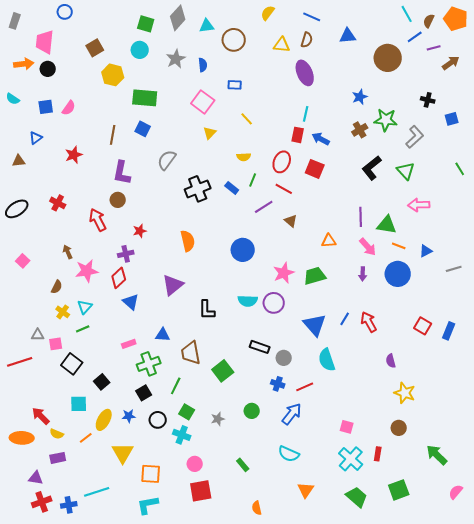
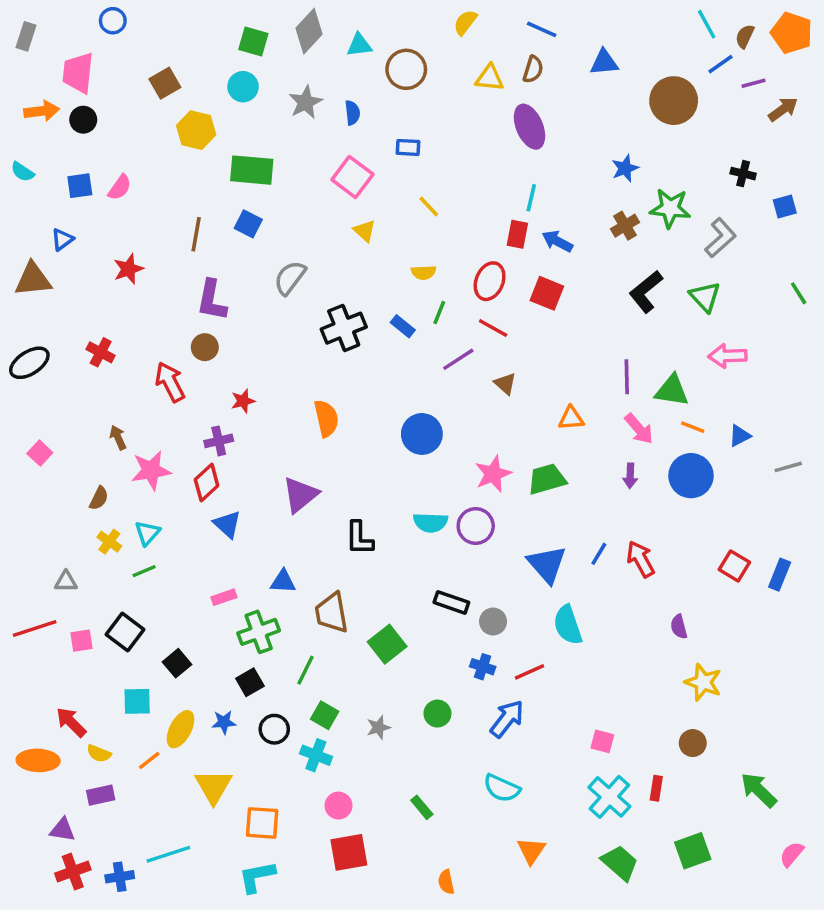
yellow triangle: (210, 133) -> (365, 231), turned -32
brown triangle: (19, 161) -> (33, 279), size x1.6
pink square: (56, 344) -> (82, 641), moved

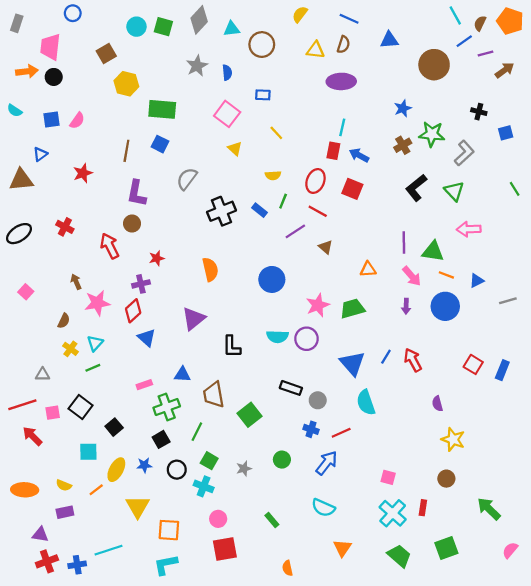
cyan circle: (243, 87) -> (136, 27), moved
purple ellipse: (530, 127) -> (341, 81), turned -68
red arrow: (71, 722) -> (32, 436), moved

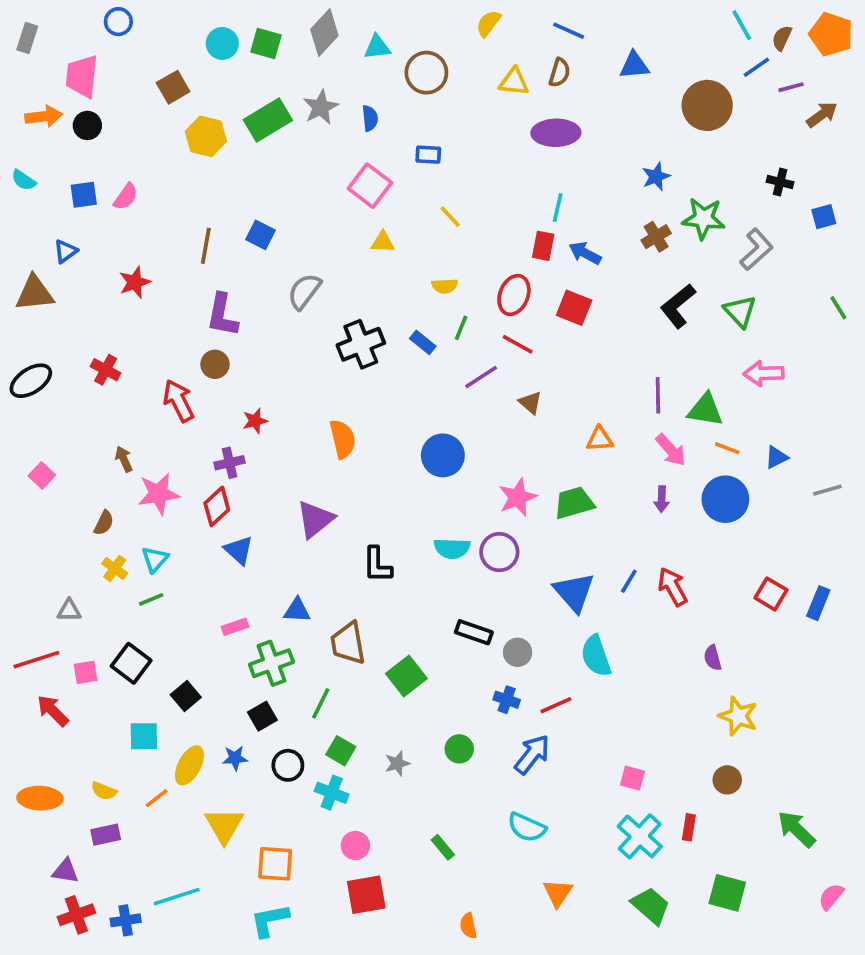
green rectangle: (162, 109) -> (268, 120), moved, turned -36
yellow triangle: (235, 149) -> (383, 242), turned -40
green square: (446, 548) -> (727, 893), turned 35

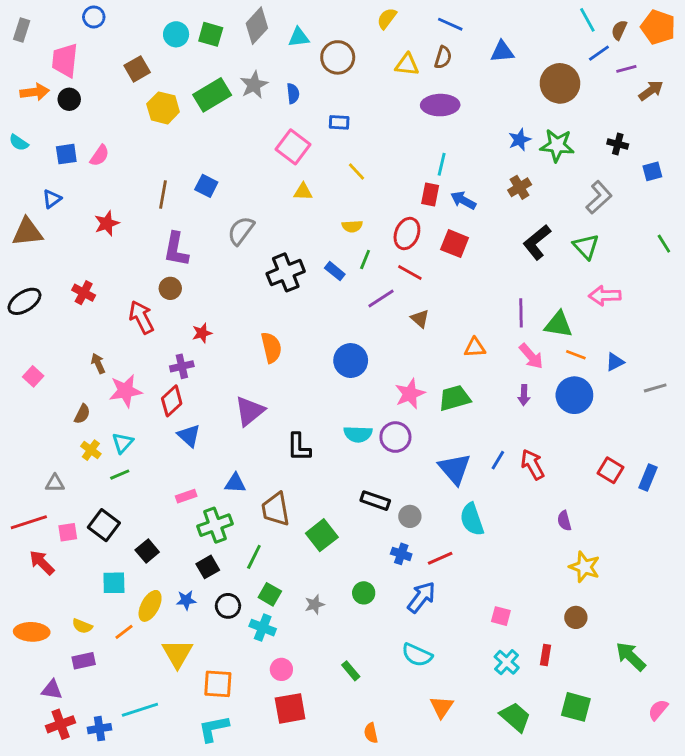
green star: (704, 218) -> (557, 145), moved
cyan cross: (640, 836) -> (507, 662), size x0.7

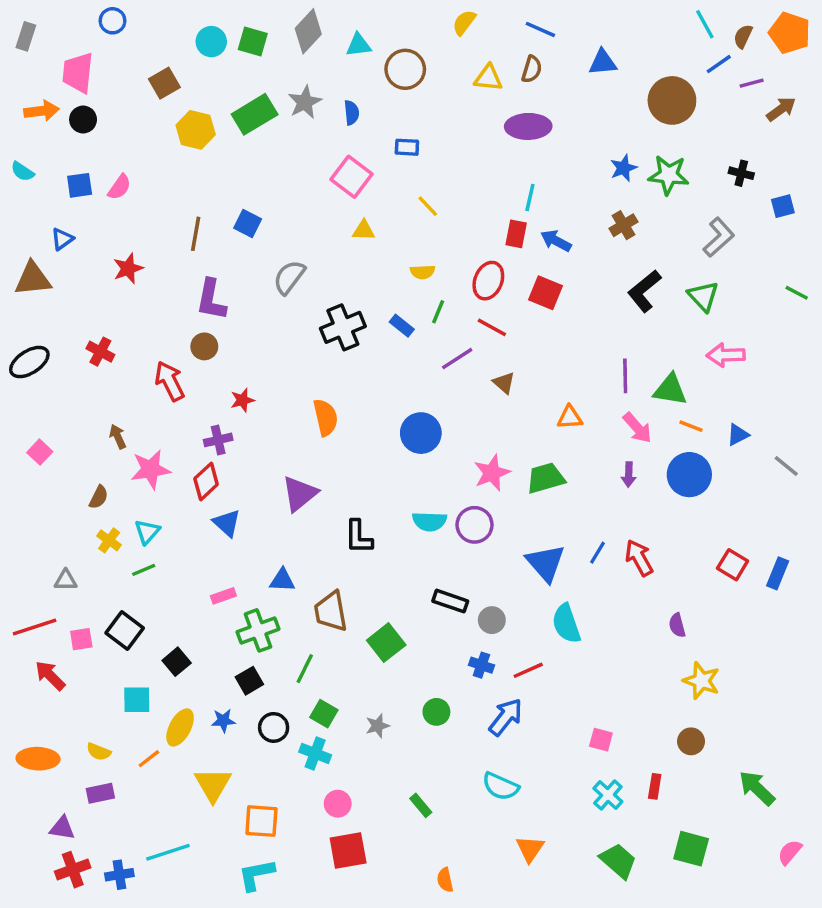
green line: (664, 244) -> (797, 293), turned -30
gray line: (655, 388) -> (786, 466), turned 55

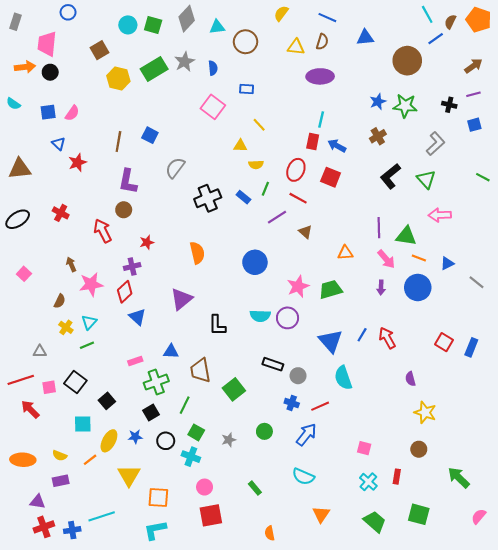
purple line: (752, 83) -> (473, 94), moved
yellow triangle: (364, 230) -> (240, 146), moved
blue triangle: (62, 239) -> (59, 144), moved, turned -40

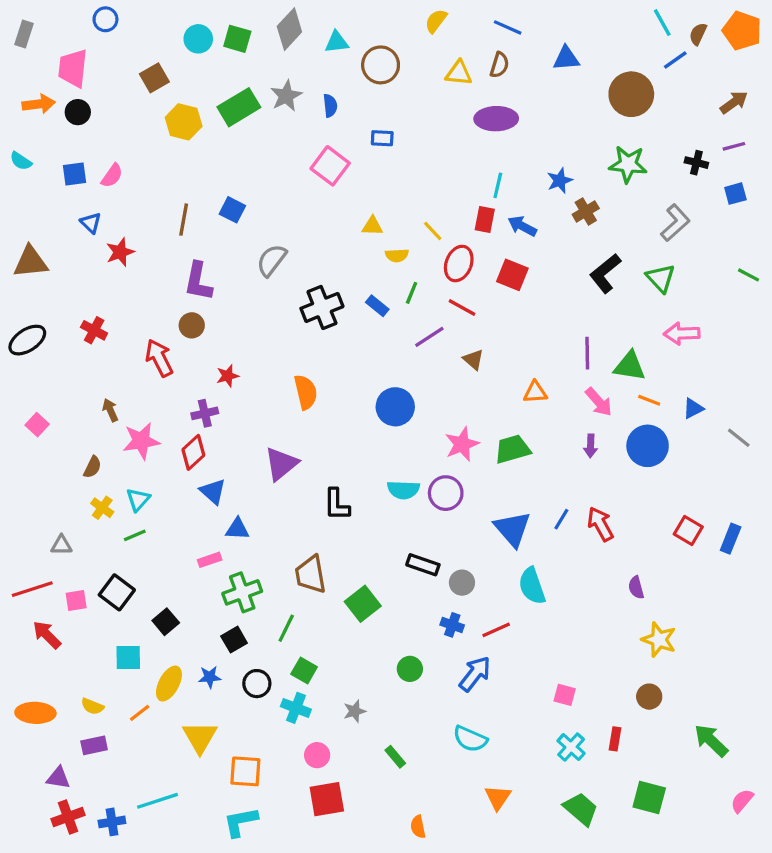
blue star: (378, 102) -> (560, 180), moved
yellow line: (259, 125) -> (433, 231), moved
blue triangle: (171, 352) -> (237, 529), moved
gray star: (229, 440) -> (355, 711), moved

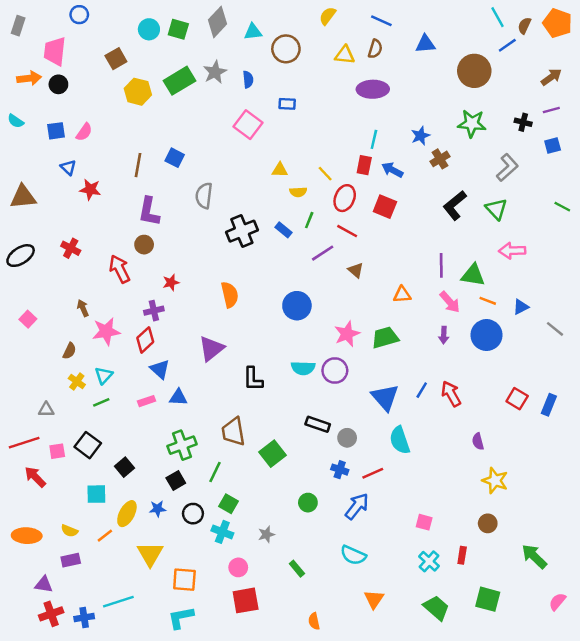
red star: (120, 252) -> (90, 190), turned 30
gray semicircle: (272, 260) -> (204, 196), turned -30
pink rectangle: (210, 560) -> (147, 401), moved

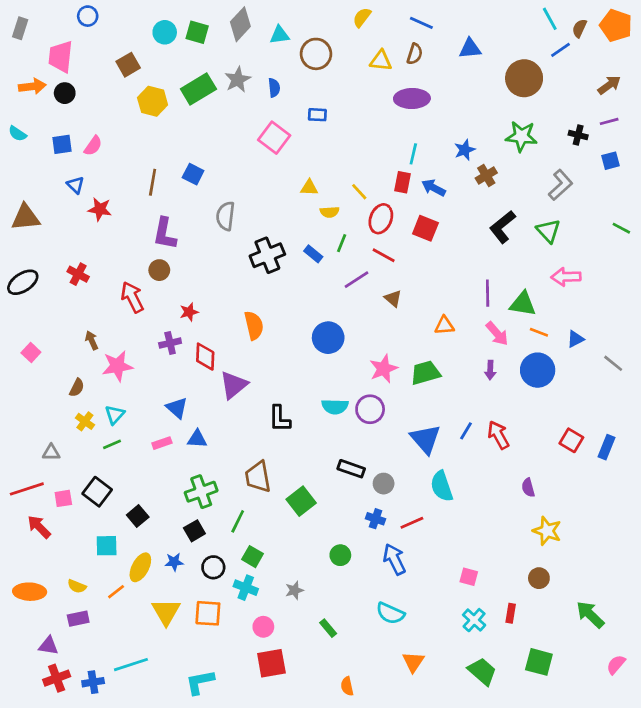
red diamond: (145, 340) -> (205, 357), moved, turned -45
blue arrow: (357, 506) -> (394, 559), turned -64
orange square: (184, 580) -> (208, 613), moved

